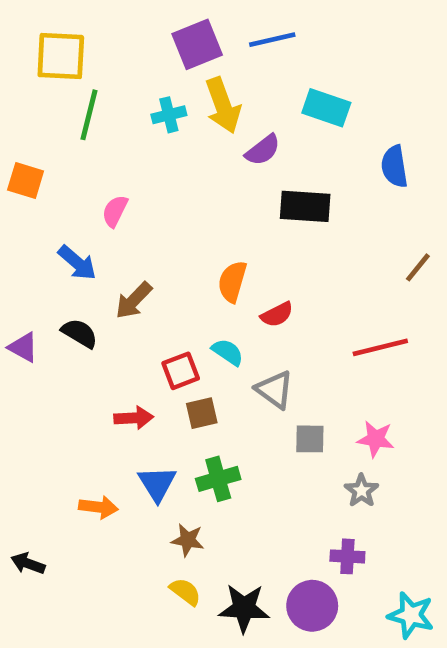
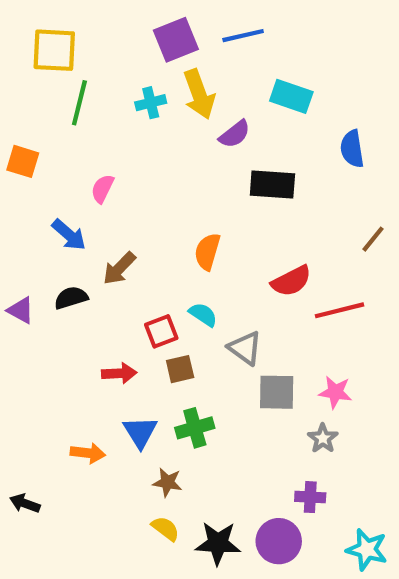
red semicircle: (277, 314) -> (291, 281), moved, size x1.4
black semicircle: (80, 333) -> (71, 298), turned -48
gray square: (310, 439) -> (277, 392), size x1.4

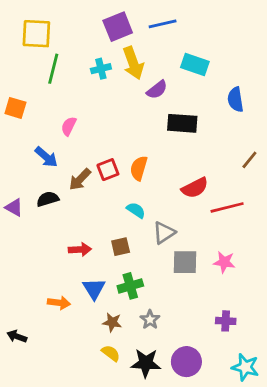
red square: (161, 331) -> (108, 170), moved
gray triangle: (245, 348) -> (164, 233), turned 50
gray star: (323, 438) -> (150, 320), moved
purple cross: (310, 497) -> (226, 321), moved

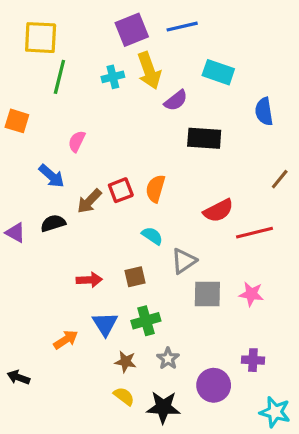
orange arrow: (59, 303) -> (66, 340), turned -40
purple circle: (186, 362) -> (214, 385), moved

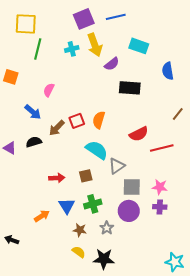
cyan semicircle: (152, 236) -> (97, 150), size x1.6
purple cross: (253, 360) -> (160, 207), moved
purple circle: (214, 385) -> (129, 211), moved

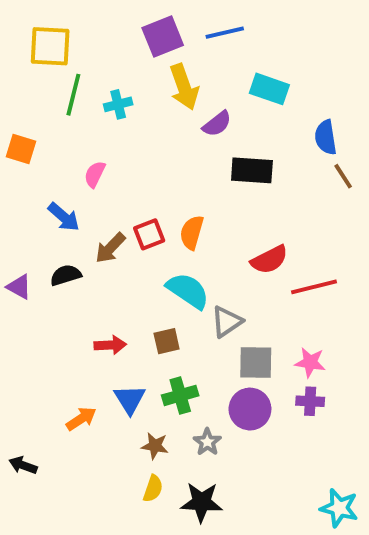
cyan cross: (72, 49) -> (118, 104), moved
brown line: (178, 114) -> (343, 176), moved, turned -72
yellow semicircle: (79, 252) -> (153, 489), turned 72

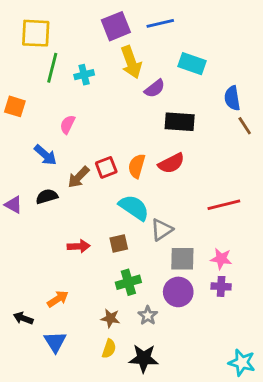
red semicircle: (269, 260) -> (171, 163), moved
blue triangle: (130, 399) -> (55, 342), moved
black arrow: (23, 465) -> (23, 318), moved

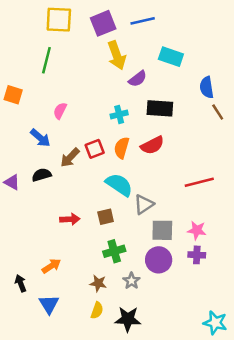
yellow square: (36, 33) -> (59, 20), moved
cyan cross: (84, 75) -> (119, 114), moved
black arrow: (23, 318) -> (21, 283), turned 49

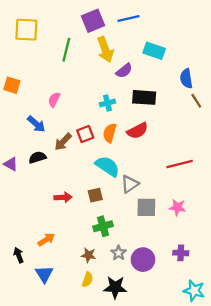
yellow square: (59, 20) -> (26, 30), moved
green line: (46, 60) -> (66, 50), moved
purple cross: (197, 255) -> (181, 253), moved
purple circle: (159, 260) -> (143, 260), moved

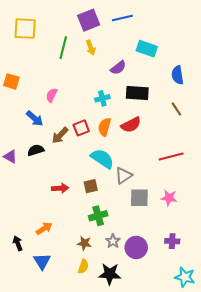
yellow arrow: (105, 50) -> (91, 48), moved, size x0.6
brown line: (196, 101) -> (176, 109), moved

